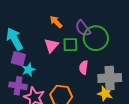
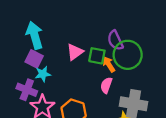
orange arrow: (56, 22) -> (109, 64), moved

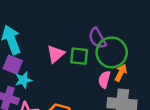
orange arrow: (109, 64) -> (121, 73), moved, turned 63
pink semicircle: (106, 85) -> (104, 80), moved

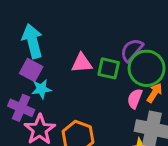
purple semicircle: (97, 38) -> (132, 50), turned 65
pink triangle: (56, 54) -> (82, 63), turned 30

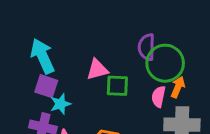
purple semicircle: (132, 50) -> (147, 47), turned -30
green square: (109, 68) -> (117, 86), moved

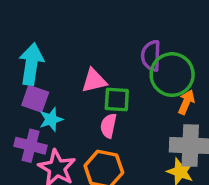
cyan arrow: (42, 56) -> (31, 64), turned 32
pink semicircle: (159, 97) -> (108, 126), moved

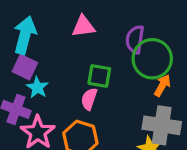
pink triangle: (94, 81) -> (83, 26), moved
cyan star: (51, 119) -> (37, 88), turned -30

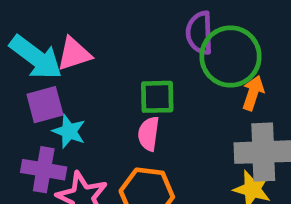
pink triangle: (83, 26) -> (74, 54), moved
cyan arrow: (25, 35) -> (36, 57), turned 123
purple square: (25, 67) -> (45, 105), turned -30

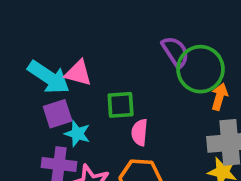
purple semicircle: (200, 33) -> (175, 52), turned 152
pink triangle: (74, 54) -> (78, 73), turned 36
green square: (157, 97) -> (121, 105), moved

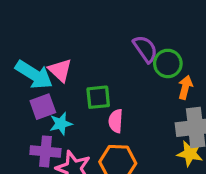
green circle: (200, 69) -> (168, 63), size x0.7
pink triangle: (78, 73) -> (60, 70), turned 30
cyan star: (77, 134) -> (61, 124), turned -30

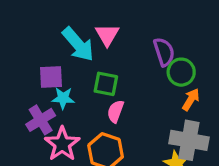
pink triangle: (60, 70) -> (107, 35), moved
cyan arrow: (34, 75) -> (78, 44), moved
purple cross: (45, 151) -> (41, 120), turned 36

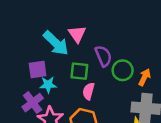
purple semicircle: (164, 52) -> (103, 56), moved
green circle: (181, 72) -> (123, 70), moved

